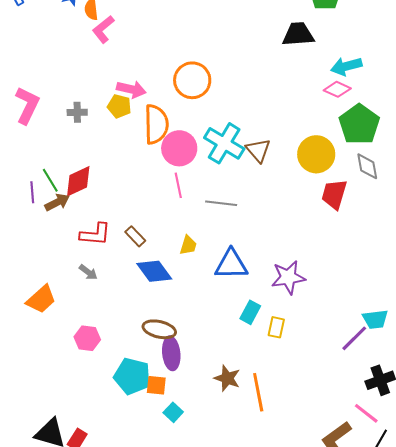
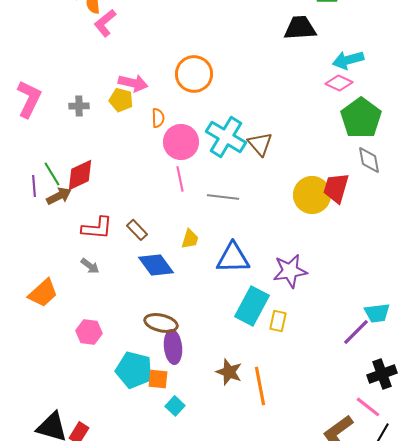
orange semicircle: (156, 124) -> (158, 118), size x0.5
yellow circle: (316, 154) -> (312, 195), moved
cyan rectangle: (250, 312) -> (252, 306), size x1.6

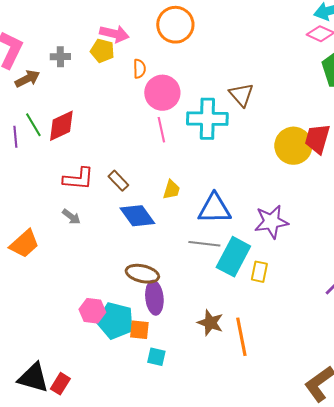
cyan cross: (226, 137) -> (207, 119), moved, turned -30
brown arrow: (59, 196) -> (27, 79), moved
gray line: (223, 197) -> (204, 244), moved
pink hexagon: (89, 332) -> (92, 311), moved
cyan square: (175, 406) -> (156, 357), turned -30

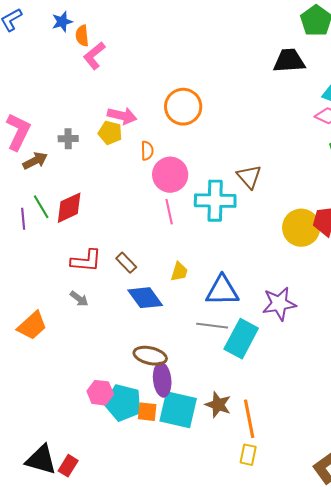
yellow rectangle: (259, 272) -> (248, 455), moved
cyan square: (156, 357) -> (178, 410), moved, size x2.0

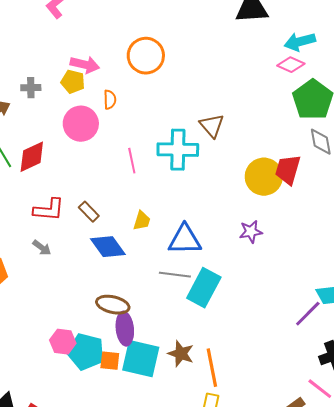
pink circle: (170, 175) -> (81, 124), moved
purple star: (279, 304) -> (251, 232), moved, size x0.7

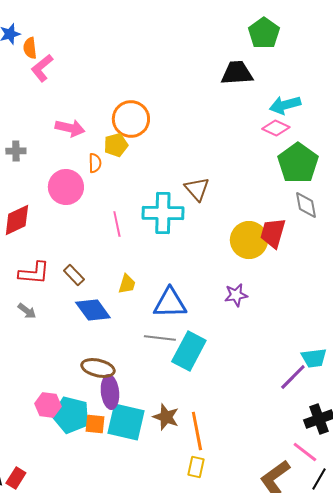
yellow pentagon: (73, 82) -> (116, 145), moved, turned -30

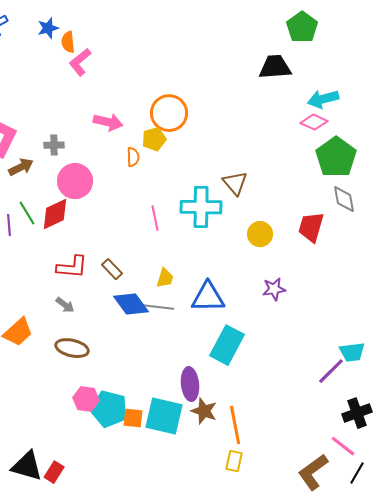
pink circle: (66, 187) -> (75, 181), moved
yellow circle: (249, 240) -> (260, 234), moved, size x0.7
gray line: (160, 338) -> (158, 307), moved
brown ellipse: (98, 368) -> (72, 348), moved
purple ellipse: (110, 392) -> (190, 384), moved

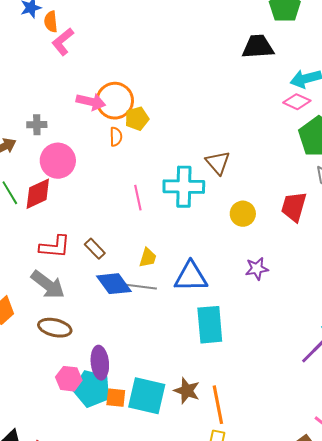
orange circle: (169, 113) -> (115, 101), moved
gray arrow: (65, 305) -> (48, 285), size x1.8
cyan rectangle: (227, 345) -> (210, 325), turned -33
purple ellipse: (190, 384) -> (100, 363), moved

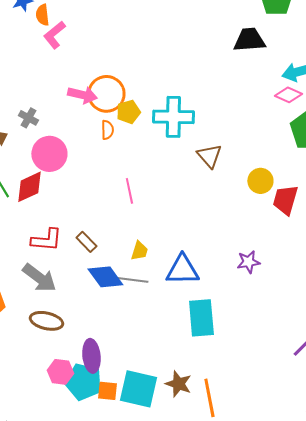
gray cross: (37, 125) -> (28, 118), turned 30
cyan cross: (184, 187) -> (173, 117), moved
yellow circle: (243, 214) -> (260, 181), moved

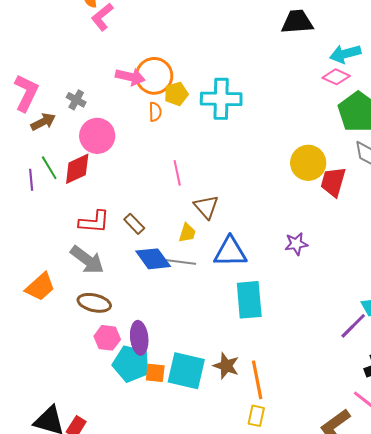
brown triangle: (209, 156) -> (206, 207), moved
yellow circle: (260, 181) -> (308, 163), size x1.4
pink hexagon: (60, 372) -> (107, 338), moved

